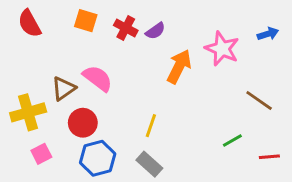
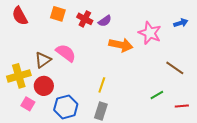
orange arrow: (179, 66) -> (121, 45), turned 75
red circle: (83, 123) -> (44, 86), moved
pink square: (41, 154) -> (28, 104), turned -32
gray rectangle: (149, 164) -> (101, 111), turned 66

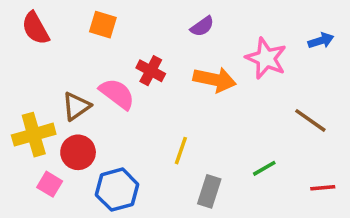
red cross: (85, 19) -> (151, 71), moved
purple semicircle: (105, 21) -> (202, 26), moved
green line: (157, 95) -> (264, 168), moved
gray rectangle: (101, 111) -> (209, 191), moved

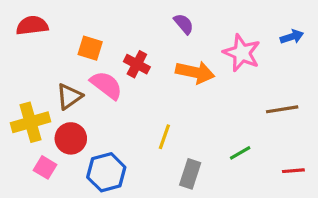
orange square: (103, 25) -> (90, 48), moved
purple semicircle: (202, 26) -> (184, 24), turned -95
red semicircle: (35, 28) -> (32, 25), turned 112
brown line: (310, 120) -> (282, 109), turned -44

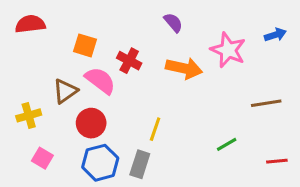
yellow cross: (30, 122) -> (29, 115), size x0.7
red circle: (71, 138) -> (91, 123), moved
gray rectangle: (190, 174) -> (140, 164), moved

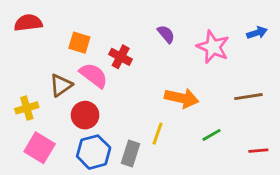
purple semicircle: (173, 23) -> (166, 34), moved
orange arrow: (184, 68) -> (182, 98), moved
yellow line: (155, 129) -> (158, 134), moved
pink square: (42, 158) -> (40, 148), size x1.5

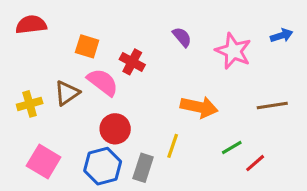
yellow cross: (27, 108) -> (30, 104), moved
red circle: (85, 115) -> (115, 129), moved
red line: (258, 151) -> (255, 163), moved, turned -36

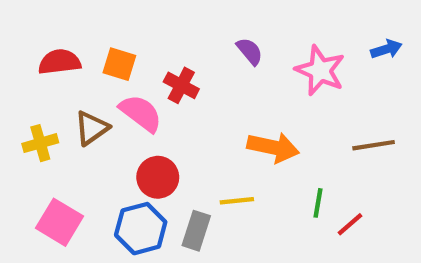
red semicircle: (31, 25) -> (59, 62), moved
yellow line: (173, 146) -> (237, 201), turned 65
green line: (232, 147) -> (318, 203), turned -50

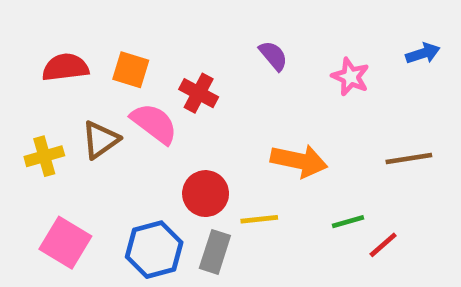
pink star: (320, 70) -> (350, 77), size x0.7
red circle: (158, 177) -> (206, 194), moved
green line: (318, 203) -> (348, 222), turned 64

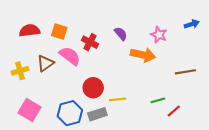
purple semicircle: (273, 56) -> (121, 34), moved
orange arrow: (299, 161) -> (143, 55), moved
gray rectangle: (215, 252) -> (97, 114), turned 54

